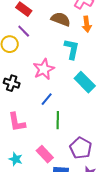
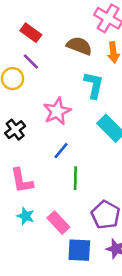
black cross: (12, 83) -> (15, 130), turned 35
cyan star: (16, 159) -> (26, 216), moved

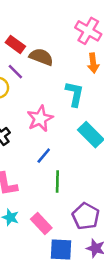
brown semicircle: (79, 46) -> (41, 57), moved

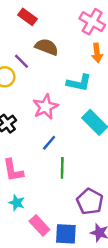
red rectangle: (15, 44) -> (27, 17), moved
cyan L-shape: (75, 94) -> (79, 83), turned 90
pink rectangle: (41, 224) -> (39, 225), moved

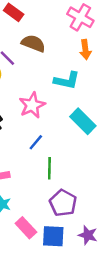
purple pentagon: (90, 201) -> (63, 203), moved

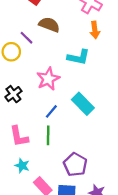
cyan rectangle: (83, 121) -> (83, 104), moved
green line: (49, 168) -> (48, 135), moved

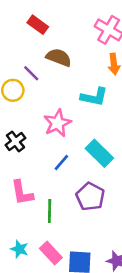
green line: (48, 135) -> (50, 211), moved
purple pentagon: (75, 165) -> (90, 197), moved
cyan star: (22, 166) -> (19, 249), moved

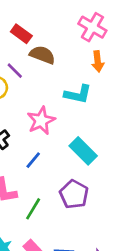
red rectangle: (38, 25) -> (21, 34), moved
blue line: (61, 162) -> (33, 160), moved
green line: (50, 211) -> (33, 209), turned 30

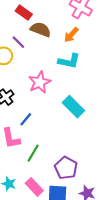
orange arrow: (98, 61) -> (71, 35), moved, turned 49
blue line: (33, 160) -> (26, 119), moved
purple pentagon: (74, 194) -> (66, 168), moved

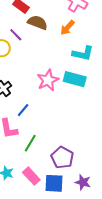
cyan L-shape: (69, 61) -> (83, 53), moved
pink star: (40, 82) -> (48, 80), moved
cyan rectangle: (73, 107) -> (75, 79), moved, turned -30

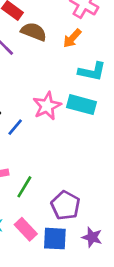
blue line: (23, 110) -> (15, 127), moved

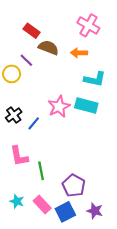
orange arrow: (72, 38) -> (79, 53), turned 49
green line: (24, 187) -> (41, 171), turned -42
blue square: (55, 239) -> (65, 212), turned -30

